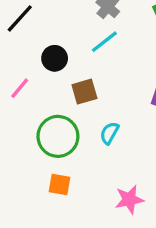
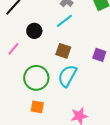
brown square: (84, 92) -> (63, 51), moved, turned 35
cyan semicircle: (109, 133) -> (67, 76), size x1.6

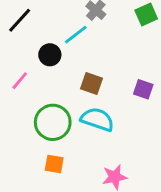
cyan line: (64, 21) -> (76, 35), moved
cyan semicircle: (67, 76) -> (97, 119), turned 80

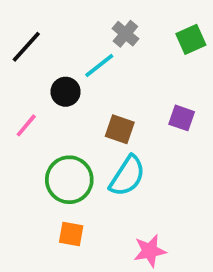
purple square: (143, 89) -> (182, 118), moved
cyan semicircle: (97, 119) -> (127, 176), turned 104

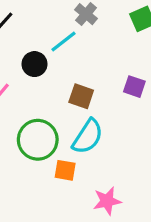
orange square: (71, 234) -> (65, 170), moved

